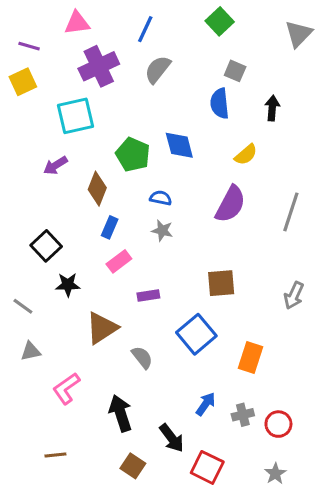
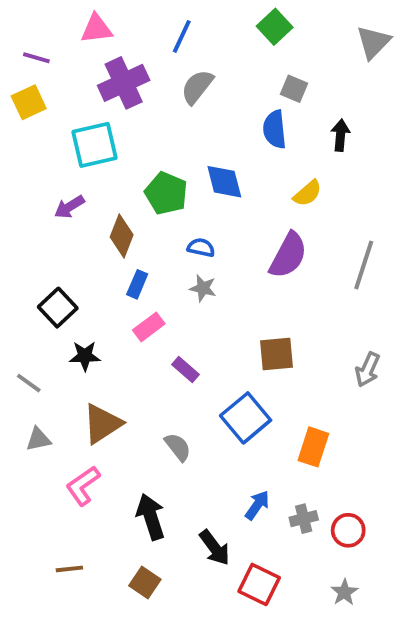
purple rectangle: (148, 296) -> (186, 370), turned 50
brown triangle: (102, 328) -> (102, 424), moved
brown square: (133, 466) -> (145, 583), moved

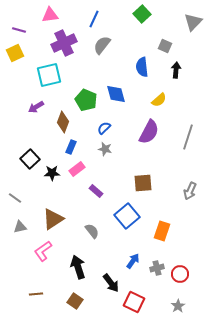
gray square: (294, 89) -> (165, 46), moved
blue semicircle: (201, 248) -> (104, 128), turned -56
black star: (85, 356) -> (52, 173), moved

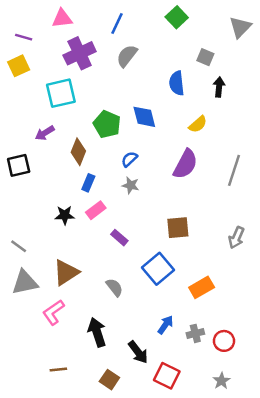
black square: (30, 159) -> (19, 165), moved, turned 30
gray triangle: (20, 227) -> (25, 282), size x1.6
orange rectangle: (162, 231) -> (202, 287), turned 42
brown line: (36, 294) -> (58, 370), moved
brown square: (75, 301) -> (109, 380), moved

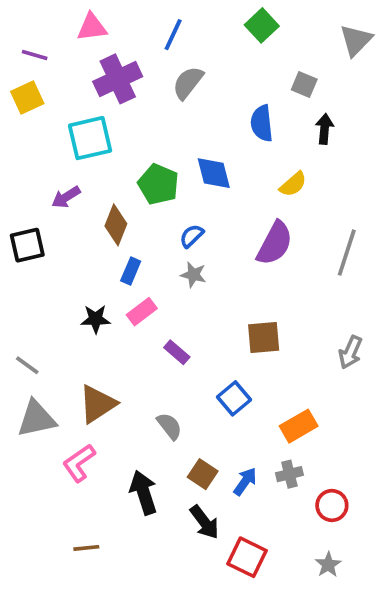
blue square: (158, 269) -> (234, 398), size x0.7
gray cross: (195, 333) -> (289, 474), moved
brown square: (109, 380) -> (203, 474), moved

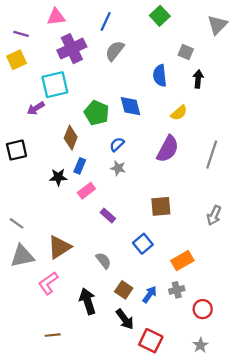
purple arrow: (66, 197) -> (36, 108), moved
black star: (96, 319) -> (58, 177), moved

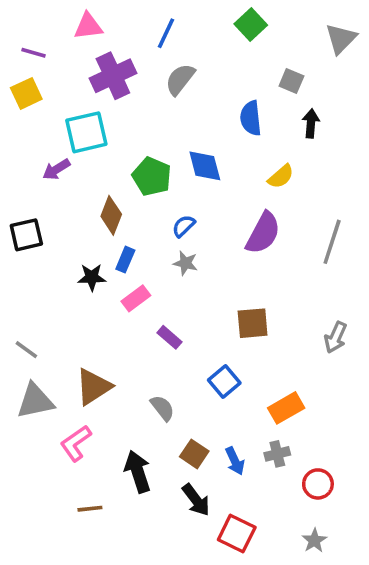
blue arrow: (150, 294) -> (235, 461), turned 120
brown line: (53, 335) -> (90, 509), moved

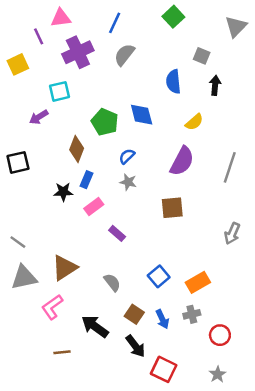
purple line: (33, 53) -> (39, 36), moved, turned 49
cyan square: (86, 132) -> (60, 91), size x0.7
brown square: (253, 323) -> (172, 208), moved
blue square: (224, 381) -> (159, 276), moved
black arrow: (138, 472) -> (95, 327), turned -36

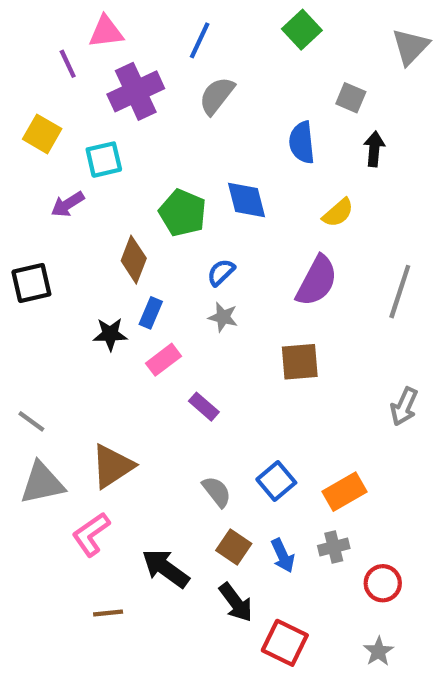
yellow square: (18, 64) -> (42, 134), moved, turned -35
gray semicircle: (112, 282) -> (217, 492), moved

